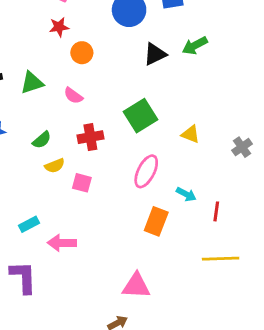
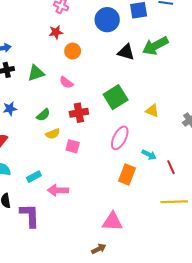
green arrow: (195, 46) -> (155, 46), size x1.4
black triangle: (155, 54) -> (126, 52), turned 42
red line: (216, 211) -> (171, 167), turned -32

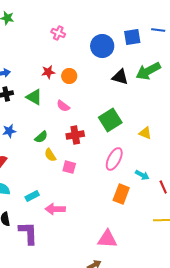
red star: (56, 32) -> (48, 72), moved
green triangle: (36, 73) -> (34, 97), turned 48
yellow semicircle: (53, 134) -> (50, 155), turned 80

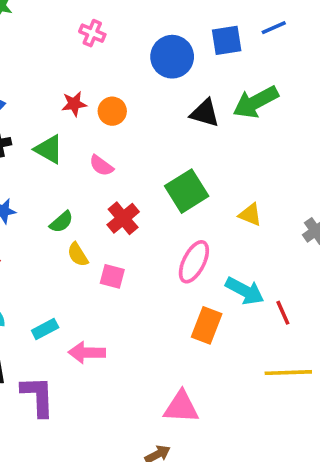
blue line: (158, 30) -> (274, 28), turned -32
red cross: (75, 135) -> (123, 218), turned -30
cyan arrow: (142, 175) -> (245, 291), size x1.5

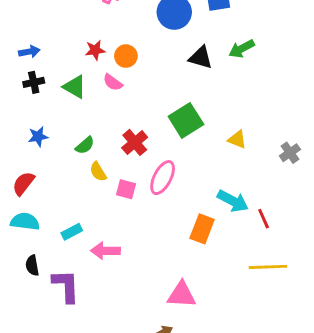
green arrow: (256, 102) -> (242, 49), size x0.7
pink semicircle: (101, 166) -> (113, 82), moved
pink ellipse: (194, 262) -> (163, 178), moved

